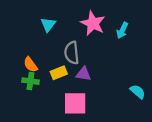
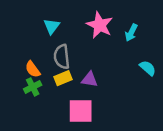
gray semicircle: (72, 53) -> (62, 57), moved
green cross: (30, 81) -> (33, 87), turned -35
cyan semicircle: (138, 92) -> (148, 68), moved

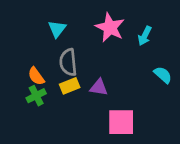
pink square: (81, 111) -> (121, 122), moved

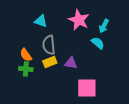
cyan triangle: (57, 29) -> (41, 21), turned -48
cyan semicircle: (163, 75) -> (98, 43), moved
green cross: (36, 96) -> (26, 69), turned 32

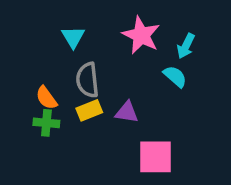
cyan triangle: (41, 21) -> (73, 37), turned 40

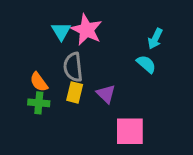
pink star: (141, 35) -> (87, 30), moved
yellow rectangle: (89, 110) -> (75, 92), turned -54
purple triangle: (127, 112) -> (106, 94), turned 36

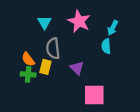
pink star: (87, 30) -> (79, 21), moved
cyan semicircle: (146, 64) -> (106, 46), turned -136
yellow rectangle: (75, 92) -> (45, 67), moved

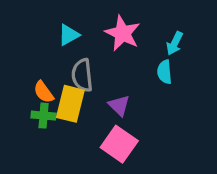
cyan triangle: (44, 22) -> (69, 35), turned 32
yellow rectangle: (45, 67) -> (70, 104), size x1.5
pink square: (94, 95) -> (119, 144), moved, turned 35

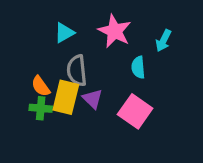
cyan semicircle: (165, 72) -> (138, 67), moved
purple triangle: (119, 105) -> (93, 99), moved
pink square: (119, 144) -> (135, 111), moved

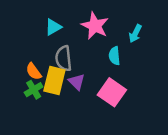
green cross: (41, 108) -> (34, 90), turned -36

